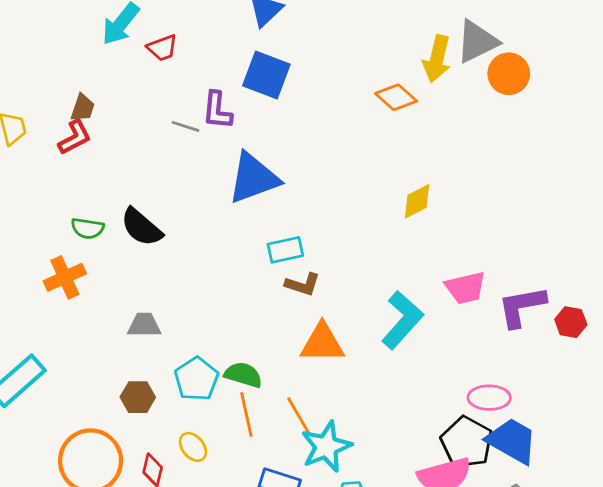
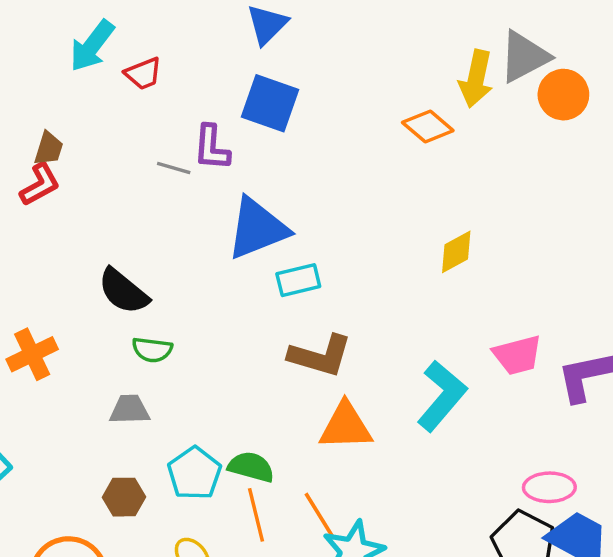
green semicircle: (88, 228) -> (152, 350), moved
cyan rectangle: (285, 250) -> (298, 280), moved
brown L-shape: (303, 284) -> (320, 356), size x1.5

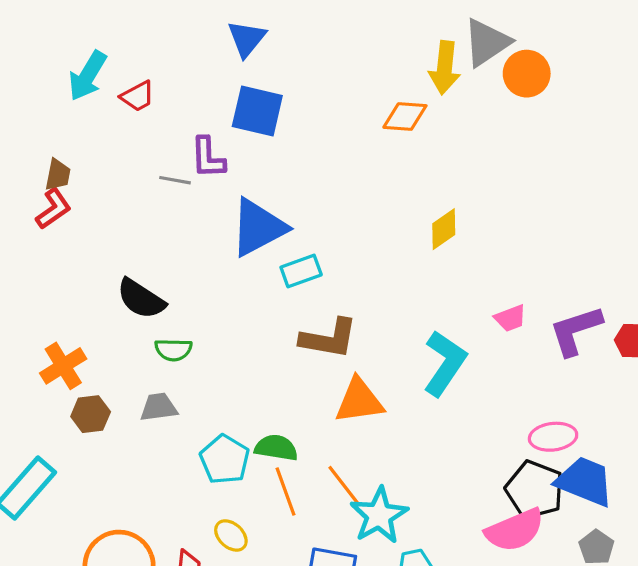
orange diamond: (428, 126) -> (405, 117), turned -30
pink trapezoid: (517, 355) -> (510, 318), size x0.7
brown hexagon: (124, 497) -> (91, 414), moved

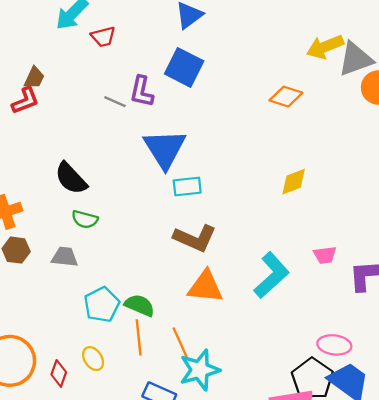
yellow arrow: (445, 68) -> (325, 47), moved, turned 48
blue triangle: (258, 228) -> (165, 149), turned -48

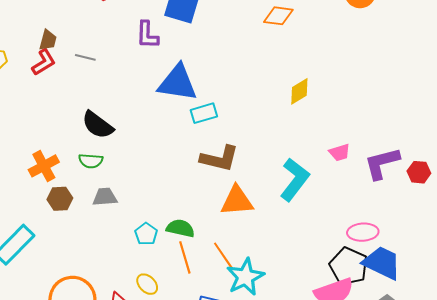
gray line: (115, 102) -> (85, 57), moved
blue triangle: (165, 149) -> (177, 83), turned -39
green semicircle: (85, 219) -> (91, 161), moved
cyan pentagon: (102, 305) -> (146, 234), size x0.7

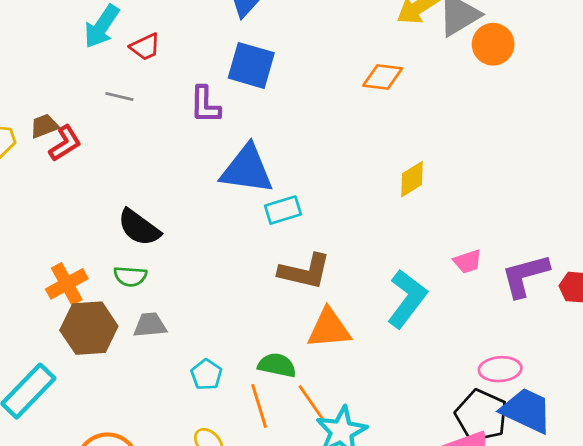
brown trapezoid: (48, 40) -> (44, 126), moved, turned -125
gray line: (85, 57) -> (119, 96), moved
brown hexagon: (60, 199) -> (89, 328), size x1.6
green semicircle: (180, 228) -> (277, 365), moved

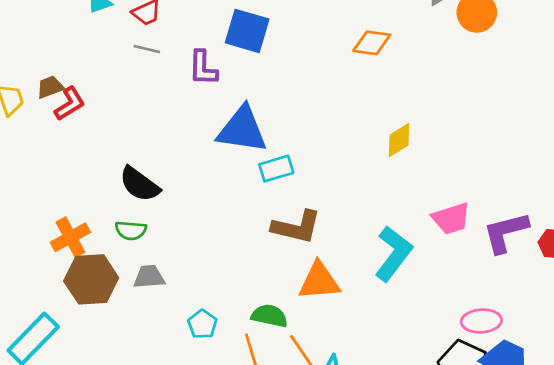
gray line: (119, 96) -> (147, 49), moved
pink trapezoid: (468, 261) -> (451, 219), size x1.4

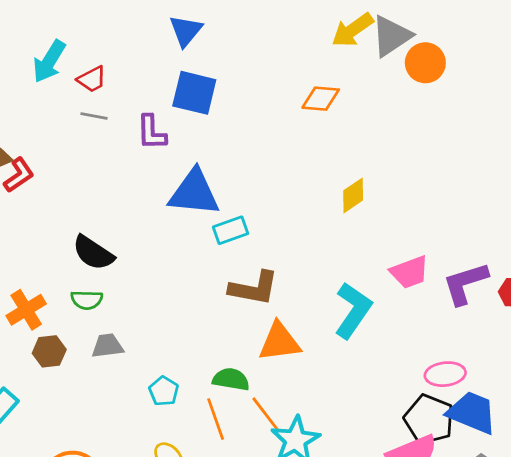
brown hexagon: (91, 279) -> (49, 351), size x0.6

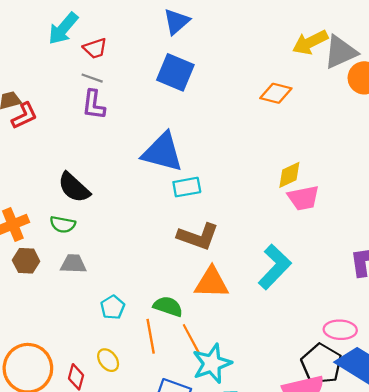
purple L-shape: (152, 132) -> (94, 105), moved
pink trapezoid: (410, 272) -> (303, 198), moved

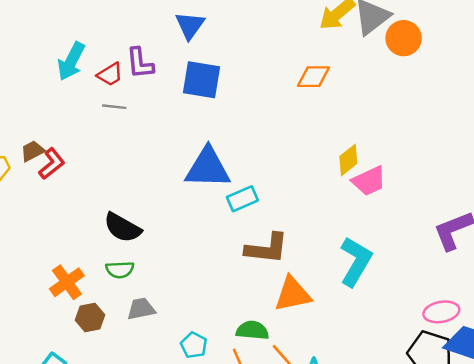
purple L-shape: (94, 105) -> (140, 63), moved

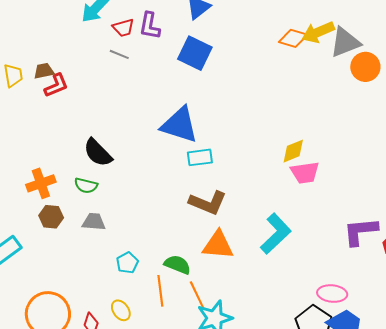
orange diamond: (313, 77) -> (293, 38), moved

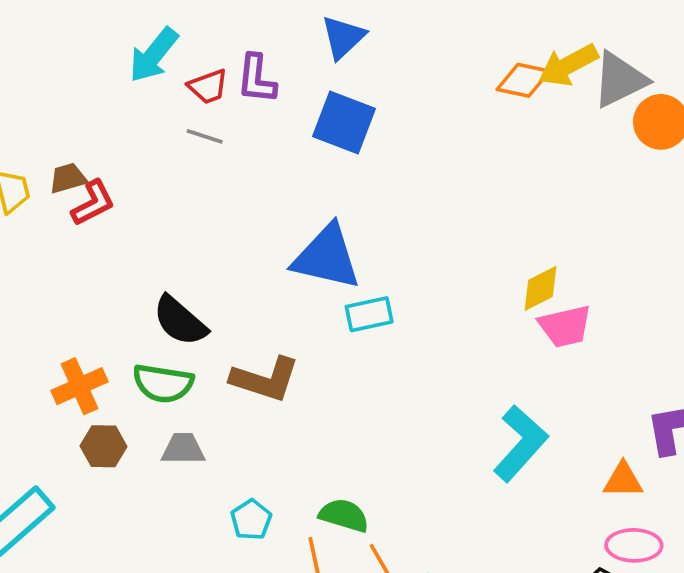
green semicircle: (86, 186) -> (163, 383), size x1.4
brown L-shape: (208, 203) -> (265, 379), moved
orange triangle: (218, 245) -> (623, 480), moved, size x0.7

